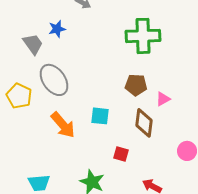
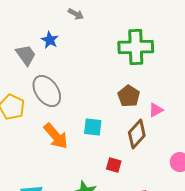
blue star: (57, 29) -> (50, 40), turned -30
brown pentagon: (136, 85) -> (129, 96), turned 30
brown diamond: (144, 123) -> (137, 134), turned 36

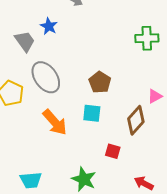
green cross: (136, 47) -> (147, 38), moved, size x0.7
brown pentagon: (129, 96) -> (100, 82), moved

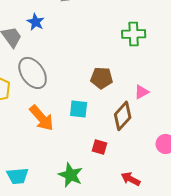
brown pentagon: (100, 82) -> (102, 78), moved, turned -30

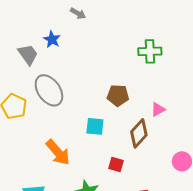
orange arrow: (42, 118) -> (58, 152), moved

